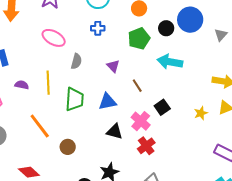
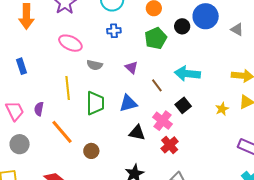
gray triangle: (221, 35) -> (237, 29), turned -40
gray semicircle: (76, 61) -> (95, 65), turned 91
cyan arrow: (170, 62) -> (187, 74), moved
purple semicircle: (22, 85) -> (39, 109), moved, turned -88

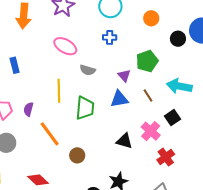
green pentagon: (156, 38) -> (147, 61), moved
blue triangle: (128, 103) -> (119, 99), moved
red cross: (170, 145) -> (166, 157), moved

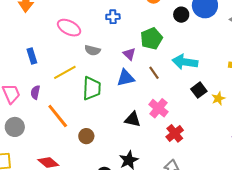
blue rectangle: (15, 65) -> (32, 56), moved
yellow line: (59, 91) -> (65, 72), turned 65
black square: (172, 118) -> (199, 90), moved

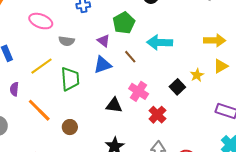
black square: (199, 90) -> (177, 87), moved

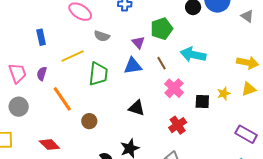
black square: (177, 87) -> (202, 101), turned 35
pink cross: (139, 91) -> (174, 88), moved

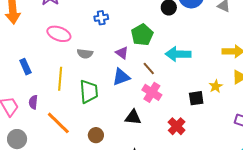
yellow line: (73, 56) -> (60, 79), turned -50
pink cross: (174, 88) -> (152, 92), moved
brown circle: (89, 121) -> (96, 135), moved

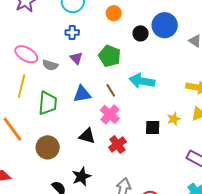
pink ellipse: (59, 34) -> (26, 54), moved
green pentagon: (142, 35) -> (110, 56), turned -30
purple triangle: (122, 53) -> (76, 58), moved
red cross: (177, 126) -> (117, 145), moved
brown circle: (96, 135) -> (48, 147), size x1.5

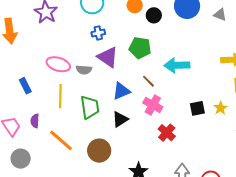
black circle: (141, 33) -> (154, 15), moved
purple triangle: (76, 58) -> (108, 57), size x1.6
yellow star: (174, 119) -> (221, 108), moved
black triangle: (87, 136) -> (120, 119), moved, turned -36

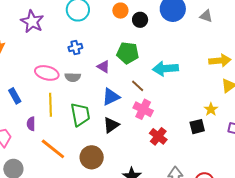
blue cross: (98, 33) -> (75, 47), moved
purple triangle: (108, 57) -> (103, 67), moved, size x0.6
black square: (197, 108) -> (197, 127), moved
purple semicircle: (35, 121) -> (31, 124), moved

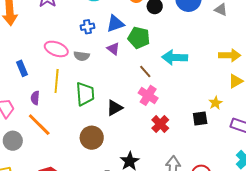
blue triangle: (111, 97) -> (115, 24), moved
orange line: (53, 149) -> (39, 125), moved

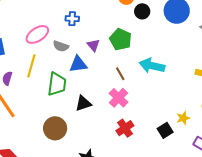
blue triangle: (115, 24) -> (78, 64), moved
pink ellipse: (56, 49) -> (37, 34), turned -65
black square: (200, 118) -> (165, 130), turned -35

